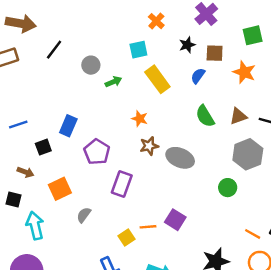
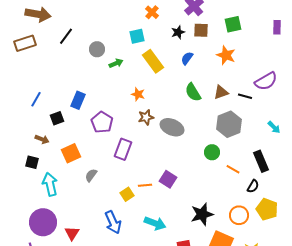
brown square: (215, 53) -> (201, 30), moved
blue line: (18, 125) -> (36, 99), turned -42
orange line: (253, 234) -> (233, 169), moved

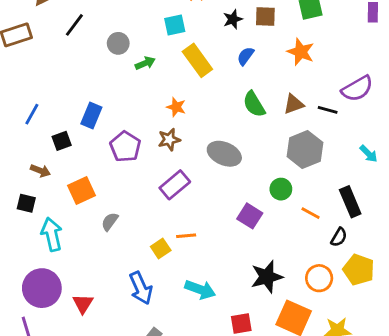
brown star: (146, 117) -> (169, 140), moved
purple rectangle: (123, 149) -> (175, 185), moved, turned 30
purple square: (168, 179) -> (250, 216), moved

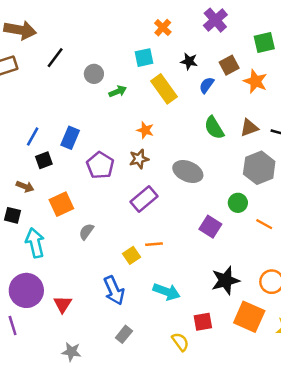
brown square: (265, 16) -> (229, 65), moved, turned -30
black star: (233, 19) -> (189, 61), moved, turned 30
blue line: (32, 114) -> (33, 136), moved

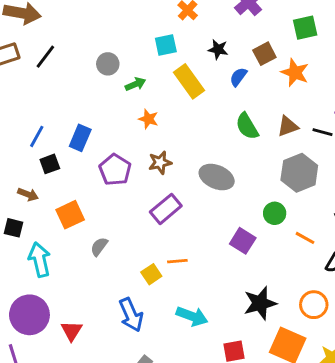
black line: (55, 58) -> (45, 57), moved
orange star: (145, 130) -> (148, 119), moved

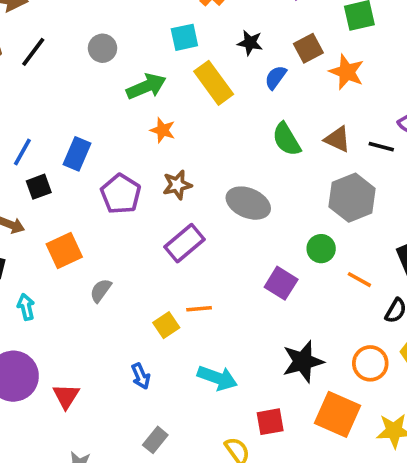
gray circle: (108, 64) -> (103, 48), moved
green arrow: (135, 84) -> (146, 86), size x1.5
brown triangle: (288, 126) -> (338, 139), turned 45
cyan arrow: (40, 260) -> (26, 307), size x0.6
blue arrow: (131, 315) -> (141, 376), size x0.6

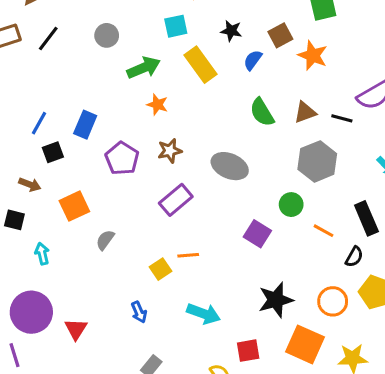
brown triangle: (338, 139) -> (305, 112), turned -45

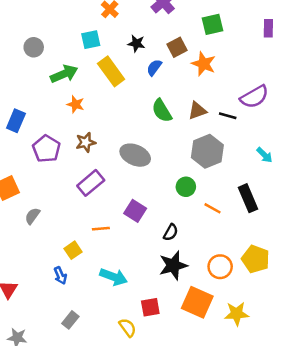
purple square: (257, 234) -> (135, 211), moved
black semicircle: (354, 257) -> (171, 232), moved
yellow square: (160, 269) -> (73, 250), moved

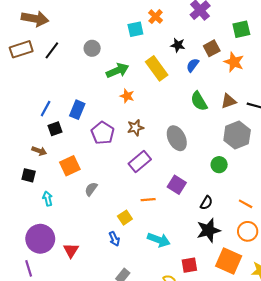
cyan square: (91, 40) -> (135, 29), moved
gray ellipse: (135, 155) -> (177, 138), turned 40
orange line: (212, 208) -> (246, 204), moved

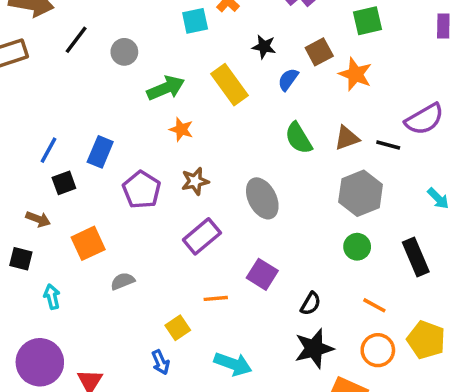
black line: (52, 50) -> (76, 40), moved
green circle: (219, 165) -> (357, 247), moved
gray semicircle: (91, 189) -> (123, 281), turned 32

